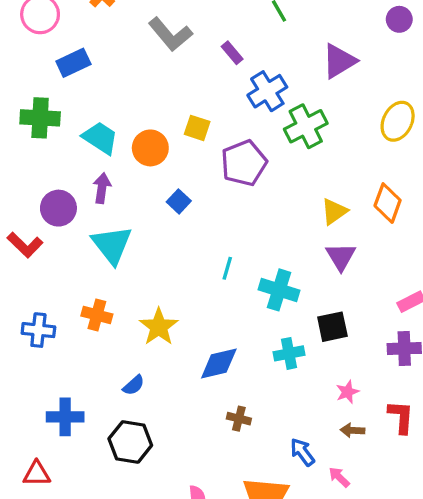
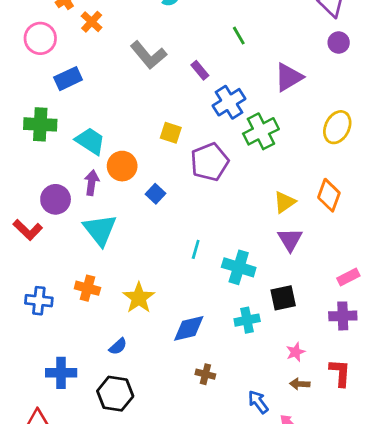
orange circle: (150, 148) -> (122, 166), moved

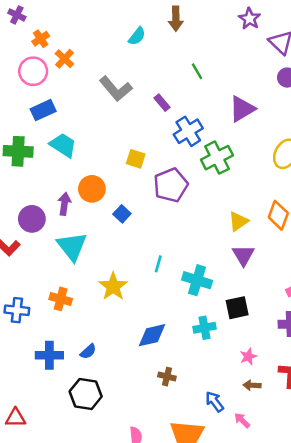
pink circle: (40, 38) -> (33, 71), moved
cyan trapezoid: (90, 141) -> (63, 145), moved
yellow star: (139, 298) -> (113, 286), moved
blue cross: (61, 373) -> (49, 355), moved

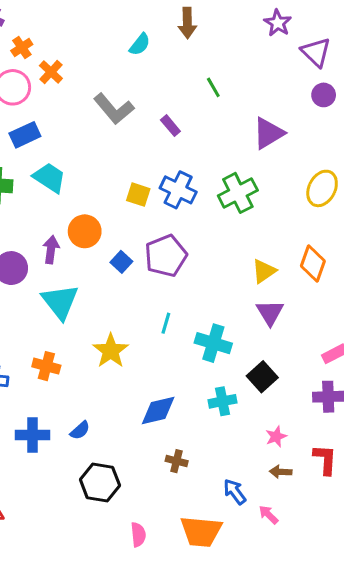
blue cross: (188, 131) -> (178, 190), moved, turned -32
purple pentagon: (171, 185) -> (166, 256), moved
black square: (237, 308) -> (262, 377), turned -30
black hexagon: (86, 394) -> (100, 482), moved

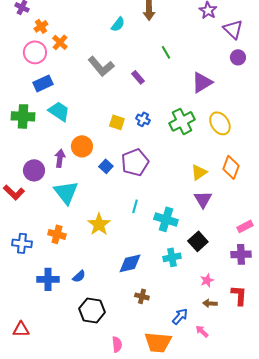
yellow ellipse: (322, 188) -> (220, 123), moved, turned -60
blue cross: (178, 190) -> (143, 119), size x0.6
blue arrow: (235, 492) -> (180, 316), turned 78

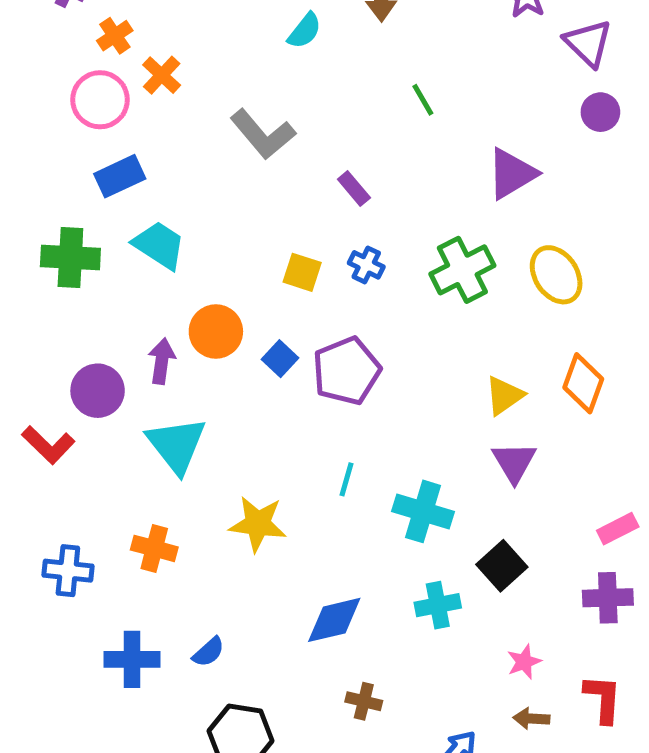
purple rectangle: (138, 77) -> (354, 189), moved
blue square: (106, 166) -> (280, 359), moved
yellow star: (99, 224) -> (258, 524), turned -30

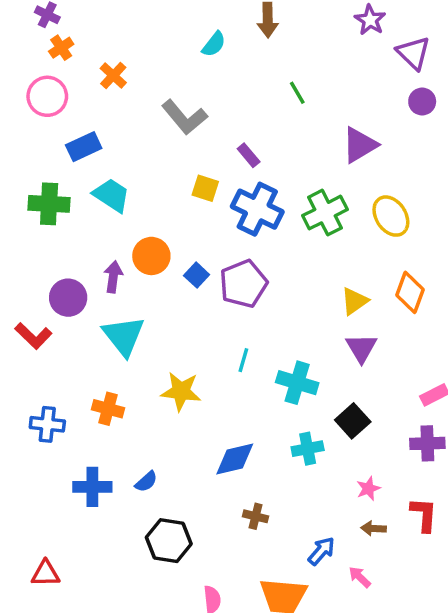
orange cross: (115, 36) -> (61, 48), moved
pink circle: (100, 100) -> (47, 96), moved
blue cross: (366, 265) -> (257, 209), size x2.0
yellow square: (302, 272) -> (205, 188), moved

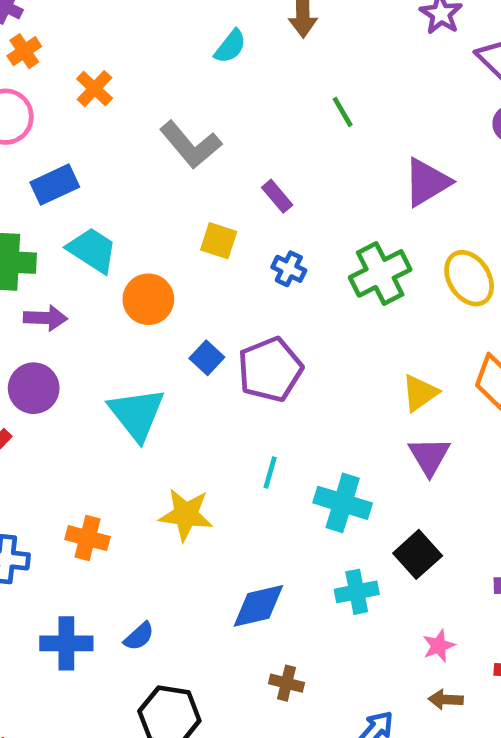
blue cross: (257, 209) -> (289, 269), size x0.5
orange circle: (151, 256) -> (148, 299), moved
purple arrow: (113, 277) -> (45, 318), moved, turned 84
cyan triangle: (124, 336) -> (137, 414), moved

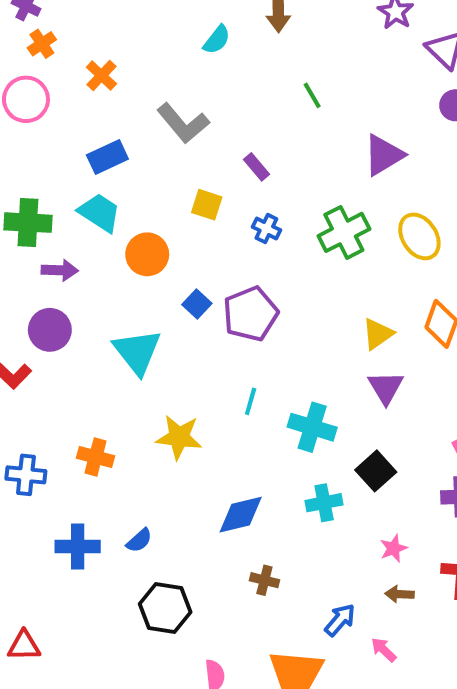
blue rectangle: (55, 185) -> (107, 157), moved

